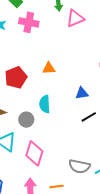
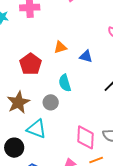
blue triangle: (82, 93) -> (86, 56), moved, turned 40
pink diamond: (34, 153) -> (85, 137), moved

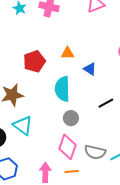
cyan semicircle: (65, 83) -> (62, 89), size x1.4
gray circle: (51, 102) -> (71, 118), moved

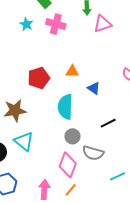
gray semicircle: (95, 152) -> (93, 153), moved
orange line: (72, 172) -> (71, 190), turned -48

